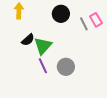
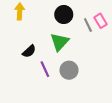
black semicircle: (28, 40) -> (29, 51), moved
green triangle: (43, 46) -> (60, 42), moved

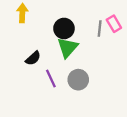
black circle: (64, 15) -> (64, 29), moved
gray line: (88, 25) -> (100, 29), turned 32

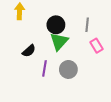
pink rectangle: (114, 24) -> (96, 46), moved
purple line: (51, 78) -> (44, 68), turned 35

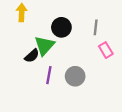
green triangle: (59, 41) -> (44, 46), moved

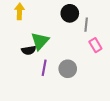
black circle: (61, 27) -> (70, 13), moved
black semicircle: (32, 56) -> (29, 50), turned 32

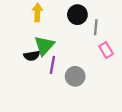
yellow arrow: (19, 11) -> (37, 12), moved
purple line: (44, 68) -> (52, 65), moved

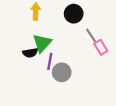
gray line: (96, 27) -> (91, 35), moved, turned -40
gray circle: (75, 76) -> (62, 72), moved

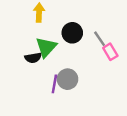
black circle: (74, 14) -> (72, 33), moved
purple line: (50, 61) -> (54, 84), moved

